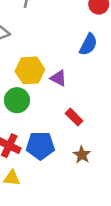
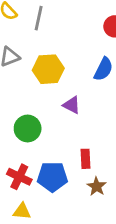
yellow hexagon: (30, 70) -> (48, 69), moved
red rectangle: (74, 117) -> (85, 159), moved, turned 42

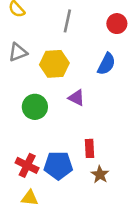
gray line: (39, 18) -> (67, 21), moved
green circle: (28, 128) -> (35, 107), moved

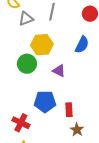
gray triangle: (18, 52) -> (26, 19), moved
green circle: (35, 107) -> (27, 64), moved
blue pentagon: (58, 165) -> (45, 102), moved

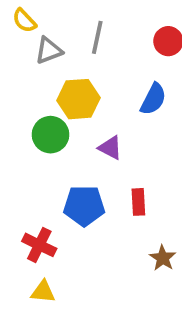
red rectangle: (69, 110) -> (138, 202), moved
brown star: (77, 130) -> (163, 258), moved

